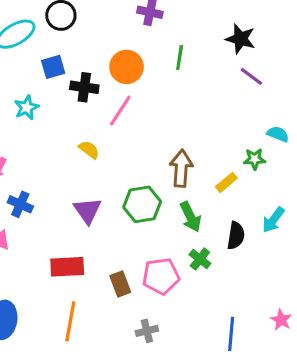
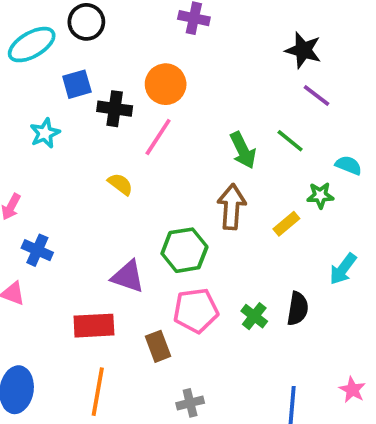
green line: (180, 58) -> (290, 141), moved, turned -60
purple triangle: (87, 211) -> (128, 277), moved, turned -36
green arrow: (191, 217) -> (243, 150), moved
black semicircle: (236, 236) -> (298, 309), moved
pink pentagon: (161, 276) -> (196, 310), moved

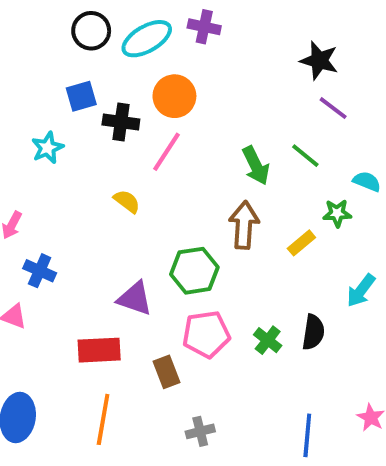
cyan ellipse: (32, 45) -> (147, 39), moved

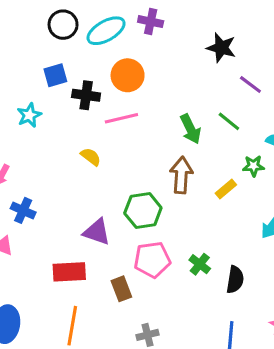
black star: (319, 60) -> (221, 48), moved
pink line: (167, 152) -> (121, 118), turned 44
black semicircle: (313, 332) -> (235, 280), moved

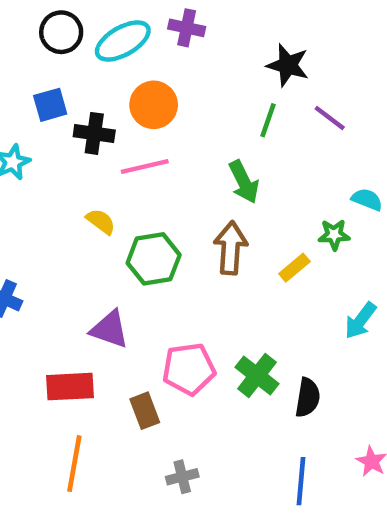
green line: (229, 121) -> (268, 120), moved, turned 70
green hexagon: (143, 210) -> (154, 259), moved
green cross: (200, 264) -> (257, 376), size x1.4

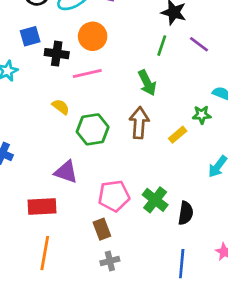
brown rectangle: (145, 411) -> (102, 229), moved

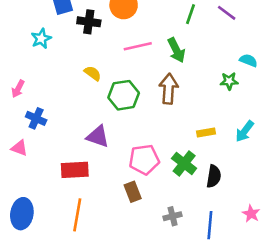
pink line: (87, 74) -> (138, 46), moved
yellow rectangle: (178, 135) -> (206, 133), moved, turned 30
gray cross: (110, 261) -> (173, 216), moved

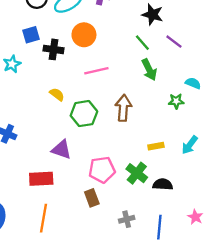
green line: (191, 14) -> (142, 43), turned -60
green arrow: (176, 50) -> (149, 70), moved
black semicircle: (214, 176) -> (163, 184), turned -96

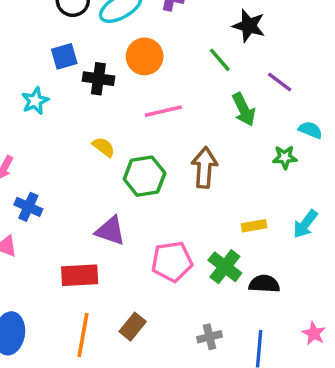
purple line: (174, 42) -> (280, 82), moved
green line: (142, 43) -> (220, 60), moved
brown rectangle: (92, 198) -> (133, 327), moved, turned 60

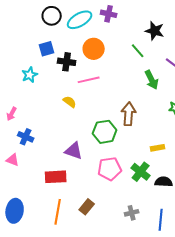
pink line: (163, 111) -> (89, 80), moved
green hexagon: (145, 176) -> (105, 132), moved

